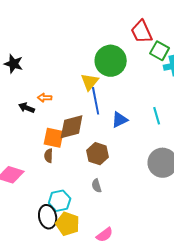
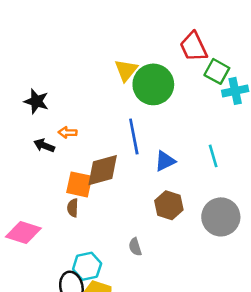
black star: (14, 64) -> (36, 101), moved
yellow triangle: (90, 82) -> (126, 70), moved
brown hexagon: (98, 154) -> (169, 205), moved

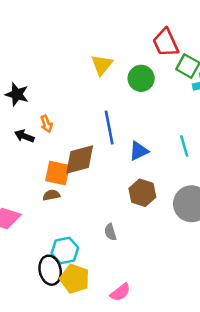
green circle: (153, 84) -> (141, 78), moved, size x0.7
orange arrow: (68, 133) -> (46, 124), turned -112
brown semicircle: (73, 208) -> (51, 195), turned 77

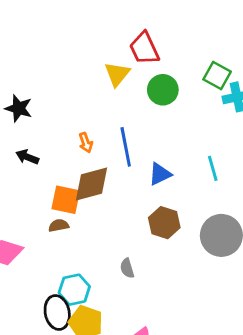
red trapezoid: (166, 43) -> (144, 48), moved
orange arrow: (46, 124) -> (86, 143), moved

